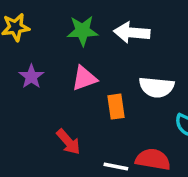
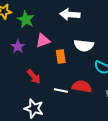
green star: (82, 31) -> (26, 19), moved, turned 30
purple star: (31, 77) -> (18, 46), moved

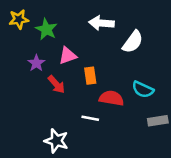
white semicircle: (84, 45) -> (133, 42), moved, turned -60
red arrow: (34, 76) -> (56, 84), moved
red semicircle: (82, 86) -> (111, 98), moved

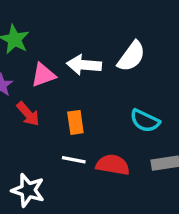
white arrow: (101, 23) -> (84, 65), moved
orange rectangle: (90, 76) -> (75, 122), moved
red semicircle: (111, 98) -> (113, 165), moved

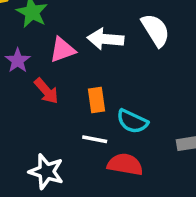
white semicircle: (131, 56) -> (156, 30), turned -68
cyan semicircle: (145, 121) -> (132, 121), moved
red semicircle: (113, 165) -> (125, 164), moved

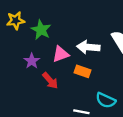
orange rectangle: (96, 100) -> (83, 71), moved, turned -63

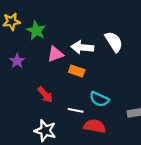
purple star: (32, 61) -> (17, 61), moved
red arrow: (50, 81) -> (45, 95), moved

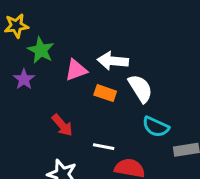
green star: (36, 31) -> (41, 50), moved
white semicircle: (114, 42) -> (140, 88), moved
cyan semicircle: (99, 99) -> (156, 127), moved

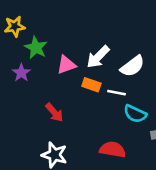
white arrow: (113, 61) -> (98, 57), turned -50
white semicircle: (140, 88) -> (132, 66), moved, turned 85
white line: (104, 147) -> (117, 93), moved

